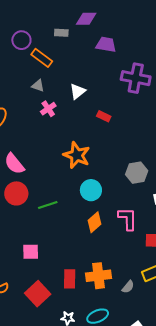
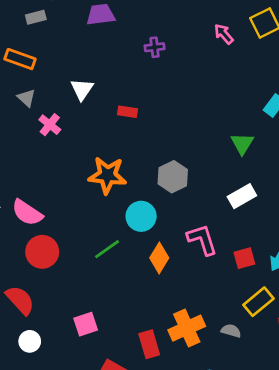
purple cross: (136, 78) -> (155, 47), size x0.5
gray triangle: (38, 86) -> (26, 98), turned 40
gray hexagon: (137, 173) -> (173, 177), moved
green line: (48, 205) -> (107, 249), moved
gray semicircle: (128, 287) -> (231, 331), turned -96

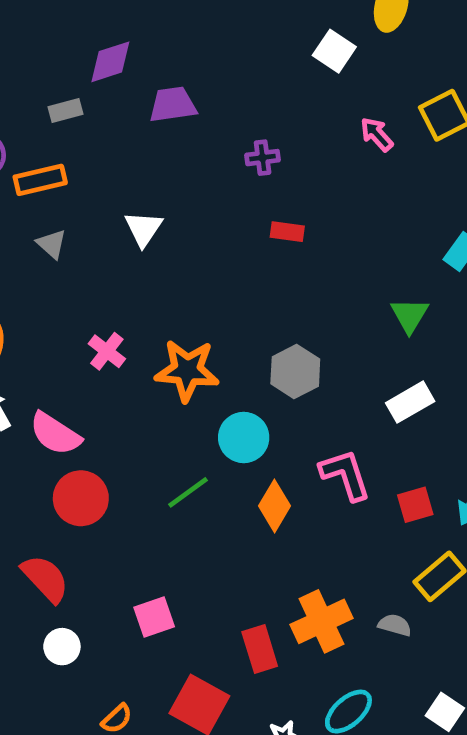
orange rectangle: (20, 59) -> (40, 180), turned -32
red rectangle: (127, 112) -> (287, 232), moved
pink cross: (50, 125) -> (107, 351), moved

